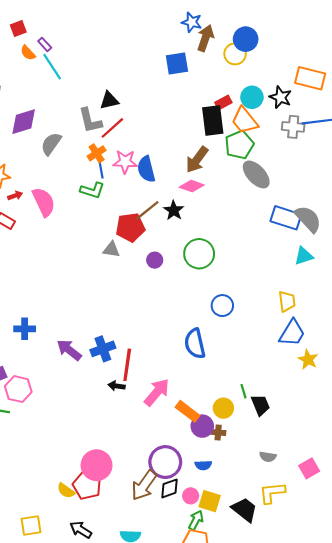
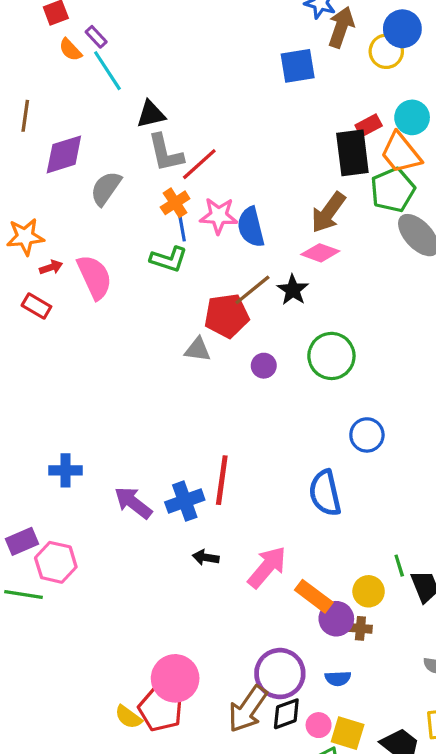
black triangle: (109, 100) -> (151, 114), moved
red line: (127, 365) -> (222, 480), moved

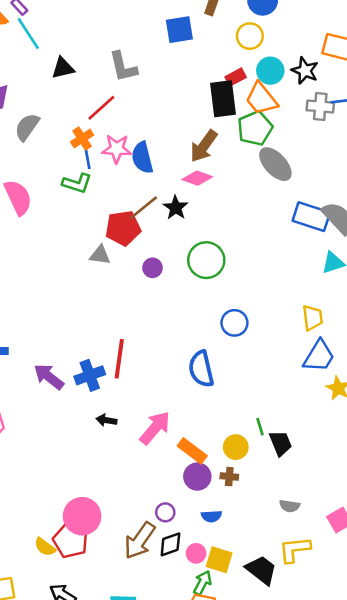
yellow circle: (386, 51) -> (250, 36), moved
gray L-shape: (165, 153) -> (123, 67), moved
purple circle: (336, 619) -> (197, 477), moved
purple circle: (280, 674) -> (165, 512), size x0.5

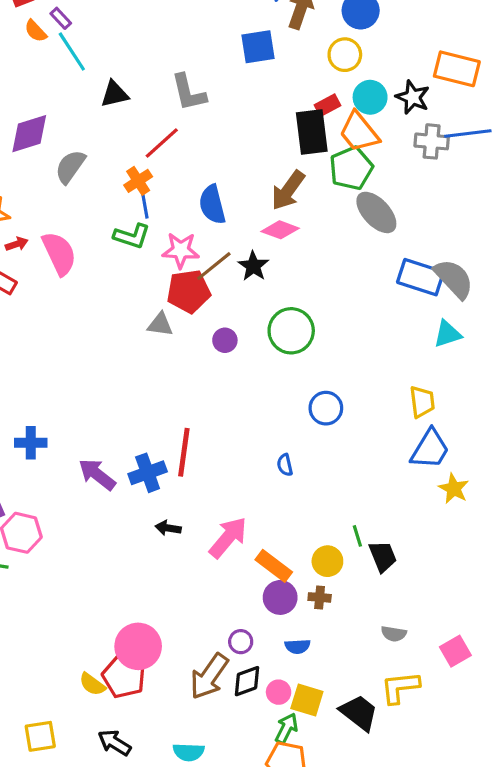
pink star: (117, 149) -> (181, 250), moved
blue semicircle: (201, 369) -> (285, 465), size x0.5

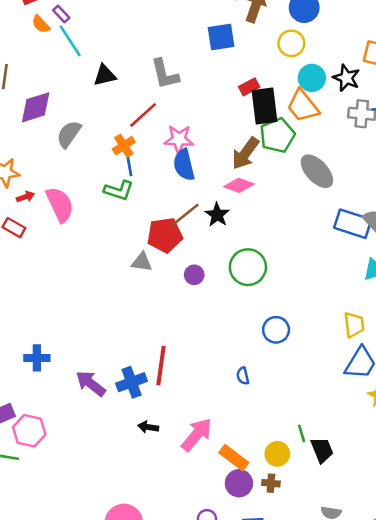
red rectangle: (327, 105) -> (249, 87), moved
green pentagon: (351, 168) -> (277, 135), moved
pink star: (181, 250) -> (179, 139), moved

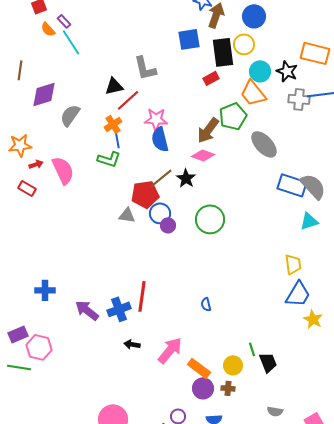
black triangle: (105, 75) -> (114, 86), moved
black rectangle: (265, 106) -> (223, 52), moved
blue circle: (276, 330) -> (160, 213), moved

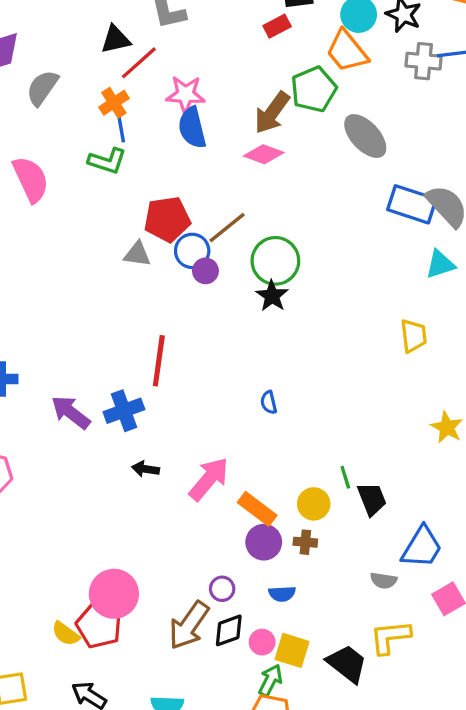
brown line: (161, 178) -> (227, 228), moved
black star: (186, 178) -> (272, 296), moved
blue trapezoid: (298, 294) -> (422, 547), moved
red line: (142, 296) -> (159, 361), moved

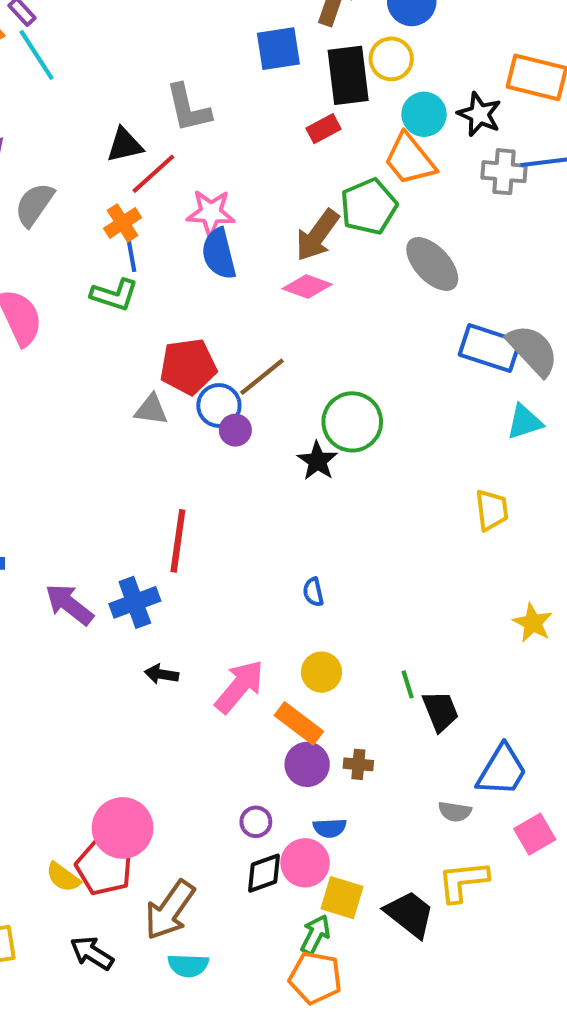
green circle: (275, 261) -> (352, 422), moved
yellow circle: (314, 504) -> (321, 672), moved
brown arrow: (189, 625) -> (170, 910), moved
pink circle: (262, 642) -> (305, 863), moved, size x1.5

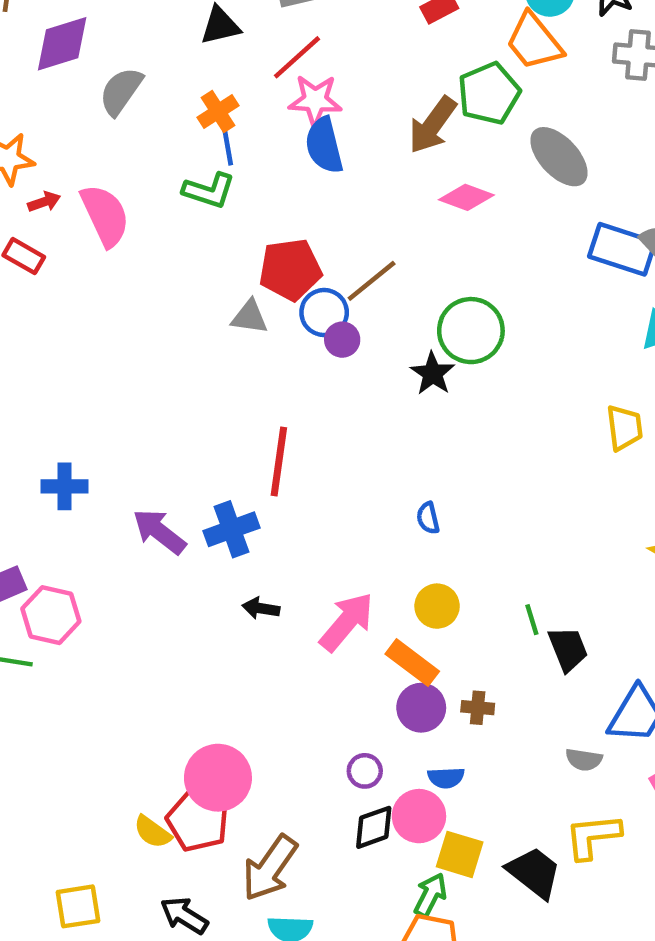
red line: (153, 174) -> (297, 57), moved
pink diamond: (307, 287) -> (466, 197), moved

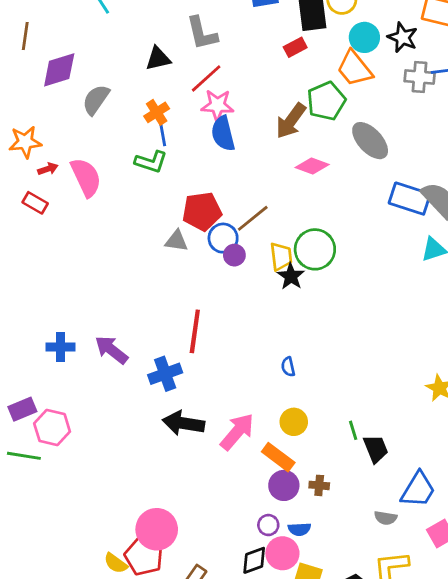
yellow trapezoid: (624, 428) -> (281, 256), moved
purple arrow: (159, 532) -> (111, 350), moved
black arrow: (261, 608) -> (184, 423), size x1.8
purple circle: (365, 771) -> (268, 525), moved

